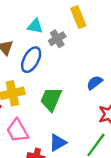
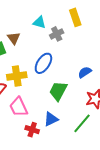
blue ellipse: (31, 60) -> (43, 63), moved
green trapezoid: (51, 99) -> (58, 91), moved

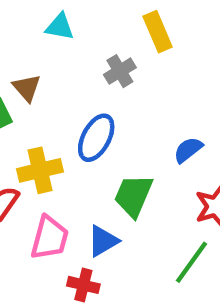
cyan triangle: (39, 22) -> (60, 27), moved
pink trapezoid: (19, 107) -> (50, 238), turned -135
blue triangle: (51, 119) -> (103, 241), moved

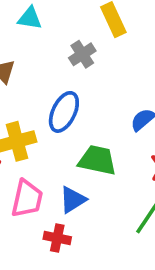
green trapezoid: (133, 196) -> (97, 160), turned 81

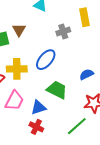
red cross: (57, 238) -> (36, 127), moved

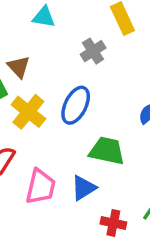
yellow cross: (17, 69) -> (28, 112), moved, turned -36
red cross: (36, 127) -> (113, 223), moved

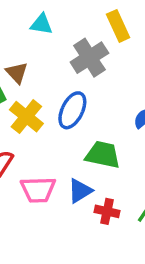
gray cross: (93, 51) -> (89, 58), size x1.5
pink trapezoid: (41, 187) -> (38, 190), turned 75
red cross: (113, 223) -> (107, 211), moved

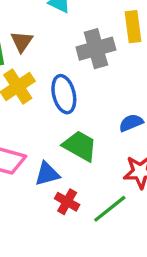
blue ellipse: (72, 110) -> (64, 94), turned -57

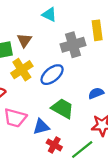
blue ellipse: (64, 94) -> (52, 75), turned 65

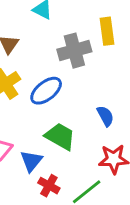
blue semicircle: (96, 93) -> (105, 116), turned 84
blue triangle: (41, 127) -> (31, 161), turned -36

